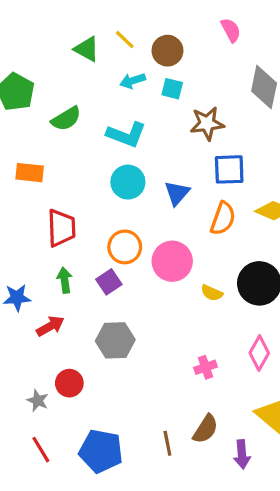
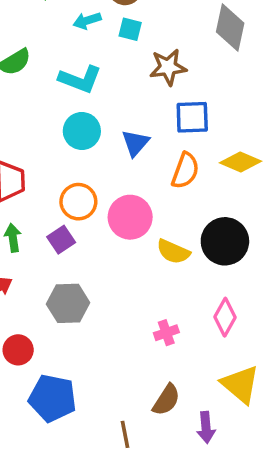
yellow semicircle: (212, 293) -> (173, 252), size x1.4
brown line: (167, 443) -> (125, 434), moved
blue pentagon: (101, 451) -> (53, 398), moved

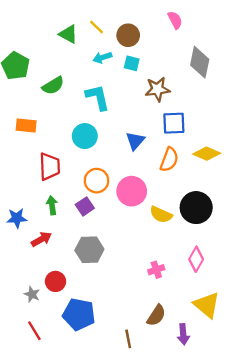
cyan L-shape: (80, 79) -> (98, 97), turned -124
cyan circle: (82, 131) -> (85, 136), moved

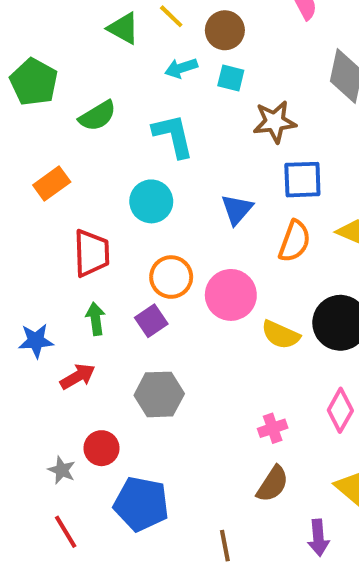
orange rectangle: (26, 126) -> (52, 183), turned -42
brown semicircle: (156, 315) -> (273, 484), moved

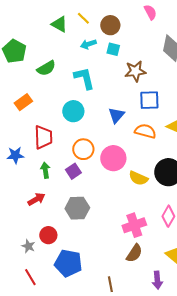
orange semicircle: (295, 241) -> (145, 131), turned -95
blue star: (36, 341) -> (15, 155), moved
pink cross: (273, 428) -> (134, 225), size x1.6

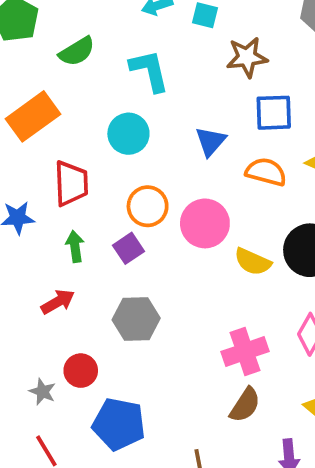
orange rectangle: (23, 102) -> (33, 116), size x1.5

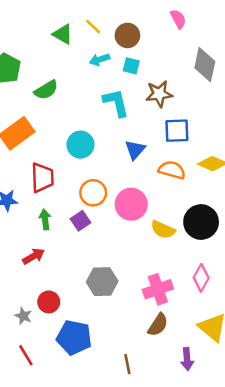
cyan L-shape: (149, 71) -> (116, 103), moved
gray hexagon: (136, 319) -> (102, 282), moved

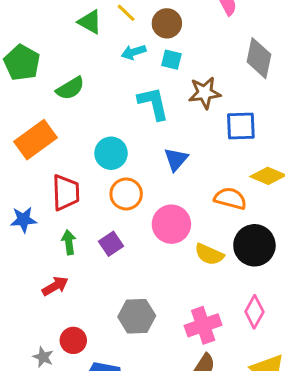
blue square: (177, 131) -> (241, 126), moved
orange semicircle: (172, 170) -> (230, 198), moved
orange circle: (93, 193) -> (126, 194), moved

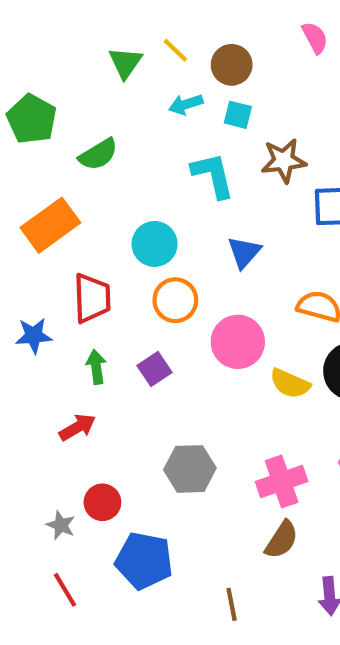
green triangle: (90, 22) -> (125, 63), turned 36

